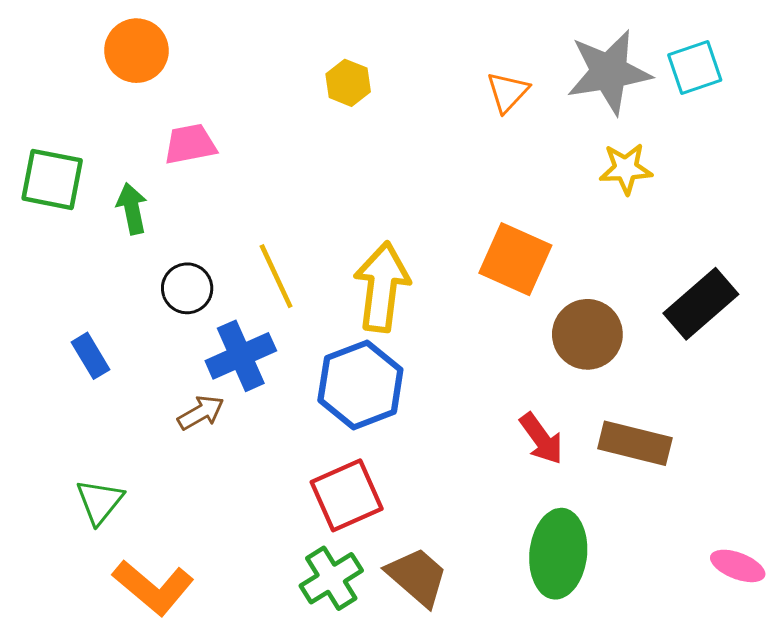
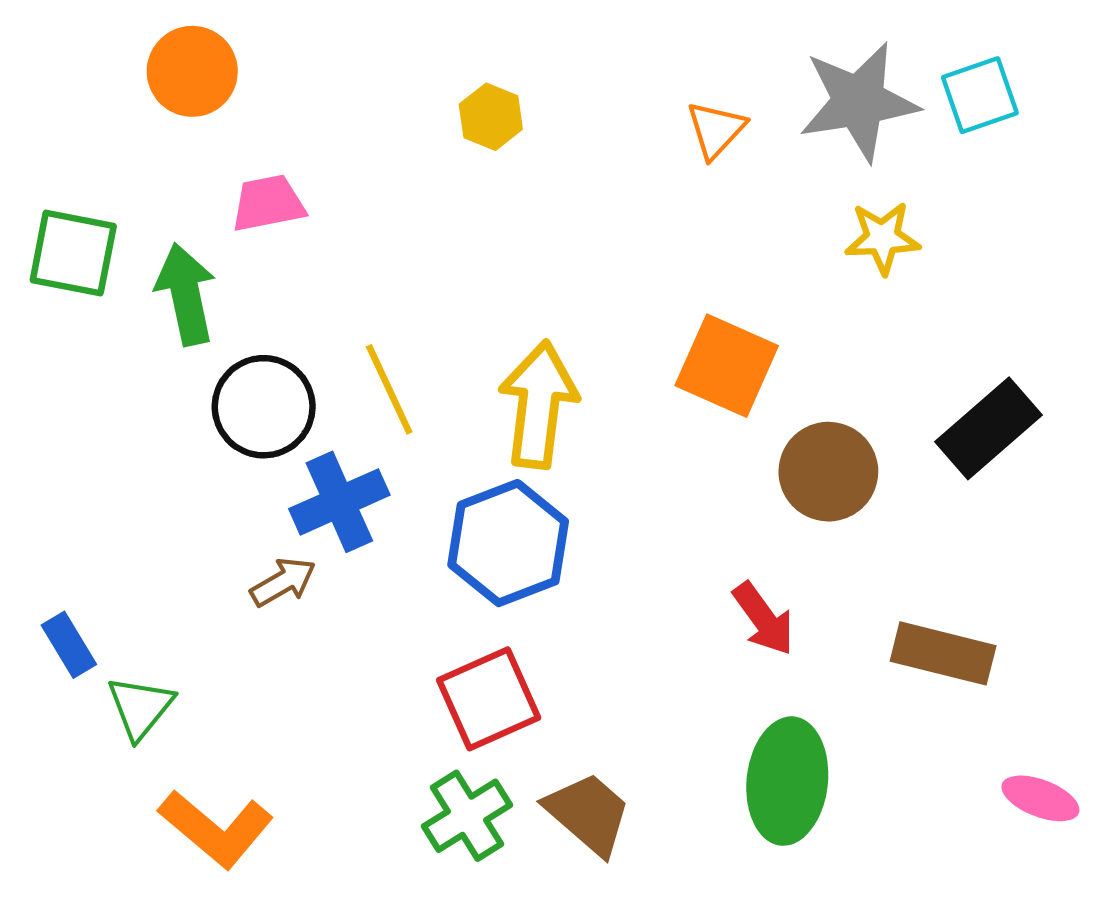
green arrow: (132, 209) -> (186, 294), size x1.4
black circle: (187, 288) -> (264, 407), size x1.4
blue rectangle: (90, 356) -> (69, 645), moved
brown rectangle: (635, 443) -> (943, 653), moved

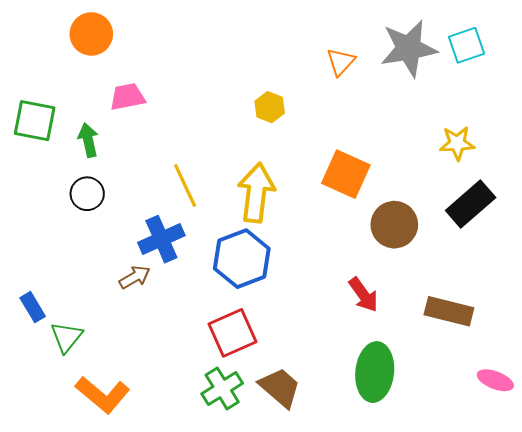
yellow hexagon: (491, 117) -> (270, 107), moved
yellow star: (882, 238) -> (457, 143), moved
green arrow: (186, 294) -> (88, 140), size x0.7
black circle: (264, 407) -> (87, 194), moved, size x0.7

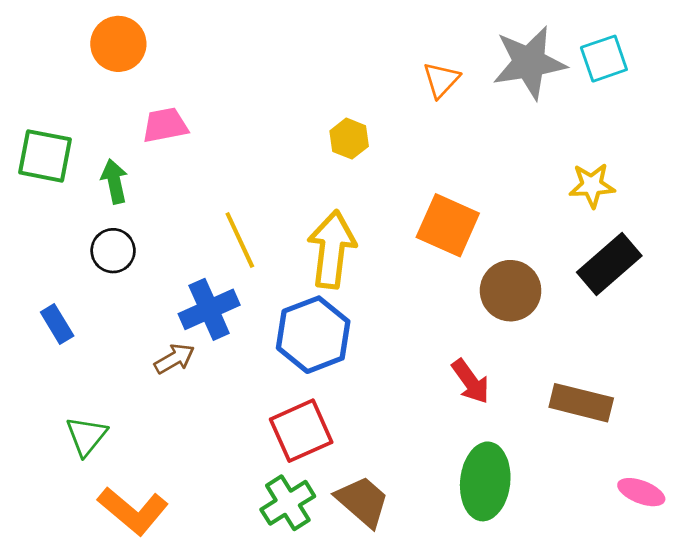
blue rectangle: (33, 307) -> (57, 324), moved

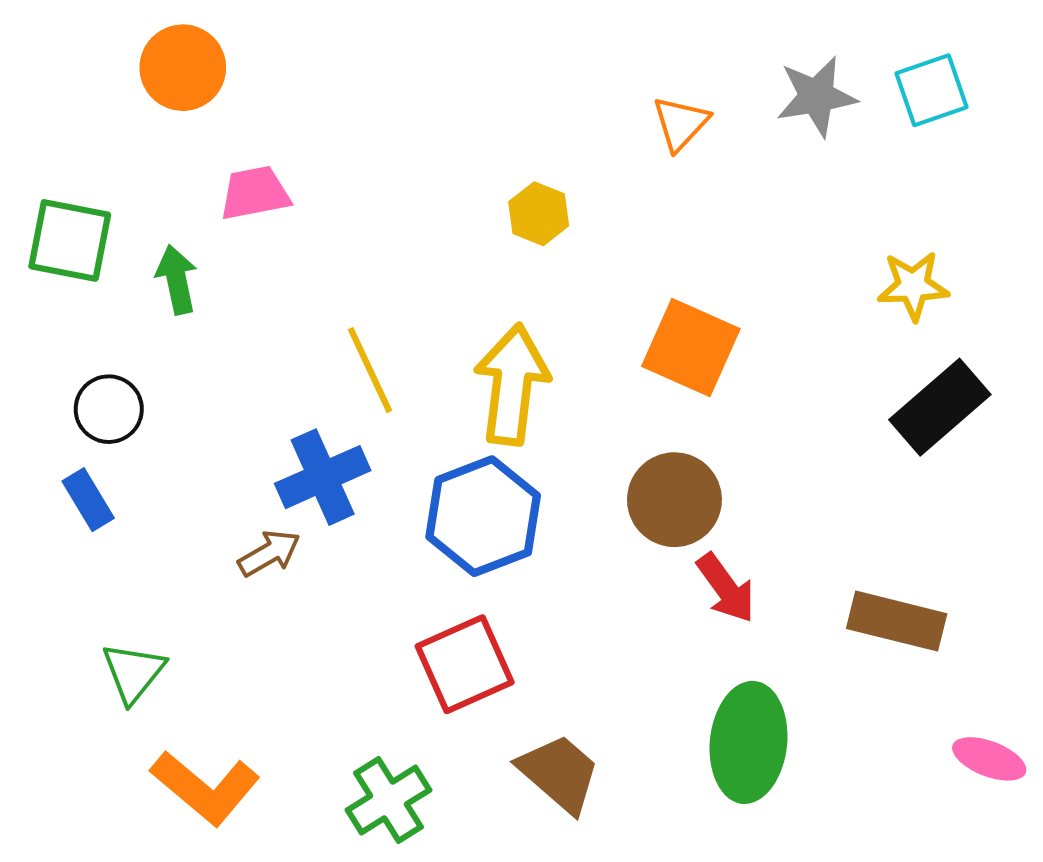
gray star: (529, 63) -> (816, 96), size x0.7
black circle: (113, 251) -> (109, 409), moved
brown circle: (511, 291) -> (674, 500), moved
green cross: (288, 503) -> (389, 800), moved

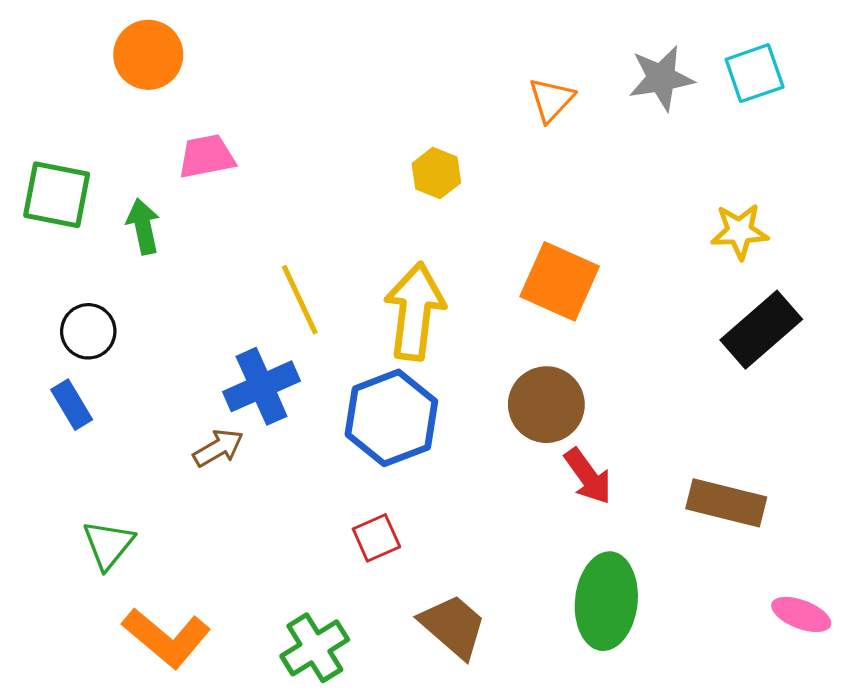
red square: (465, 664) -> (376, 538), size x0.6

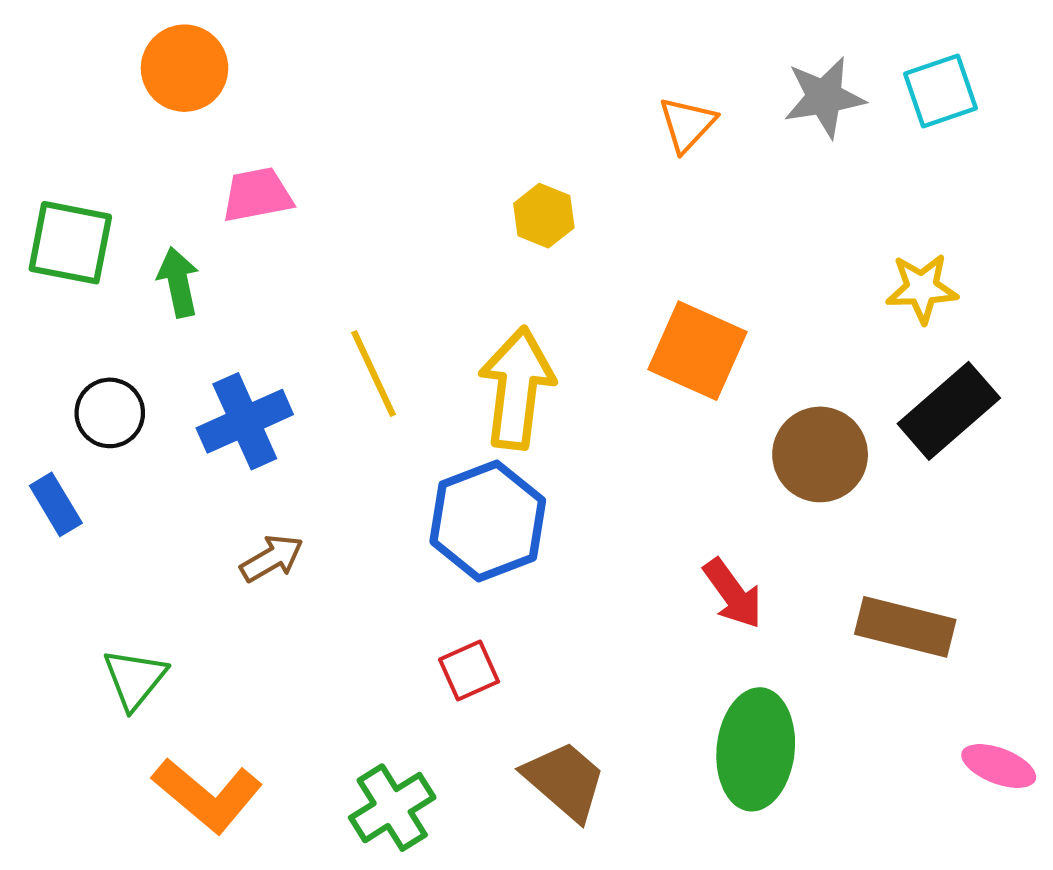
blue cross: (262, 386) -> (245, 421), moved
blue rectangle: (72, 405) -> (56, 504), moved
brown circle: (546, 405) -> (820, 454), moved

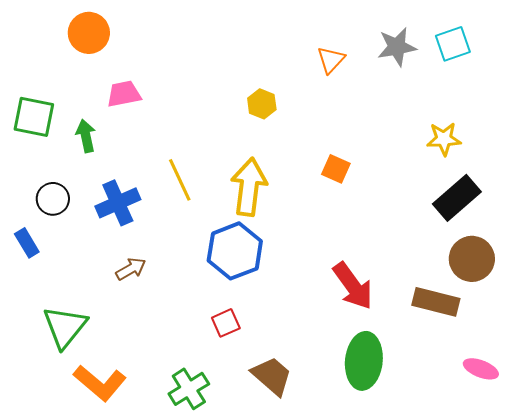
orange square: (698, 351) -> (336, 169), size x0.6
brown circle: (820, 454) -> (472, 259), moved
red arrow: (733, 594) -> (353, 286), size x1.4
green triangle: (135, 679) -> (65, 327), size x1.4

